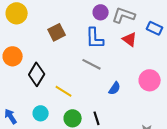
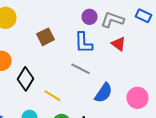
blue rectangle: (155, 28) -> (144, 16), moved
pink circle: (150, 80) -> (138, 98), moved
blue semicircle: (115, 88) -> (104, 93), size x1.5

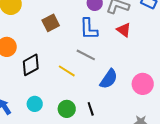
black diamond: (26, 79) -> (31, 65), turned 30
yellow line: (52, 96) -> (67, 71), moved

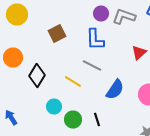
red triangle: (124, 30) -> (139, 52), moved, turned 42
black diamond: (31, 65) -> (37, 76), turned -30
cyan circle: (35, 104) -> (54, 106), moved

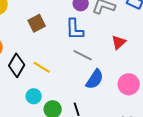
gray line: (92, 66) -> (83, 55), moved
yellow line: (73, 82) -> (42, 67), moved

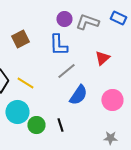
gray line: (83, 55) -> (66, 71), turned -66
cyan circle: (34, 96) -> (17, 112), size x1.5

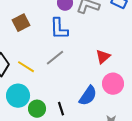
red triangle: (102, 58) -> (103, 57), moved
gray line: (66, 71) -> (55, 58), moved
blue semicircle: (78, 95) -> (88, 96), moved

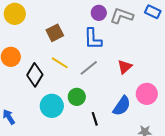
red triangle: (103, 57) -> (125, 67), moved
yellow line: (26, 67) -> (60, 63), moved
green circle: (37, 109) -> (77, 97), moved

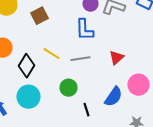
brown square: (55, 33) -> (39, 16), moved
gray line: (89, 68) -> (80, 59), turned 30
cyan circle: (52, 106) -> (28, 97), moved

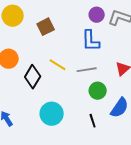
green circle: (68, 88) -> (98, 91), moved
cyan circle: (28, 97) -> (52, 114), moved

